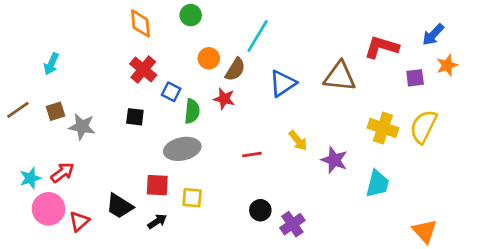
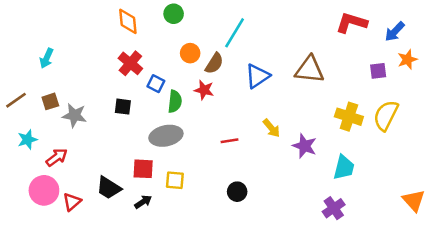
red L-shape: (382, 47) -> (352, 23), moved
cyan star: (30, 178) -> (27, 140), moved
purple cross: (292, 224) -> (334, 208), moved
orange triangle: (425, 231) -> (414, 201), moved

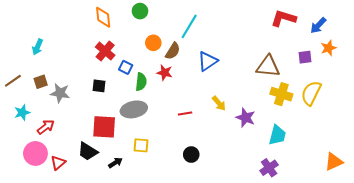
brown triangle: (310, 70) -> (268, 66), moved
red square: (143, 169) -> (104, 127), moved, size x1.4
orange triangle: (414, 201) -> (334, 162), turned 48

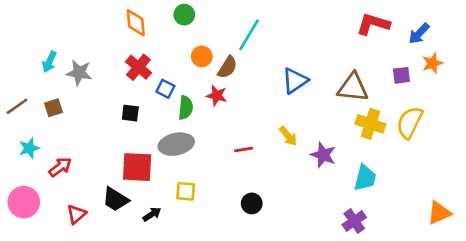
blue triangle: (208, 61) -> (295, 81), moved
gray star: (60, 93) -> (79, 73), moved
pink circle: (35, 153) -> (24, 202), moved

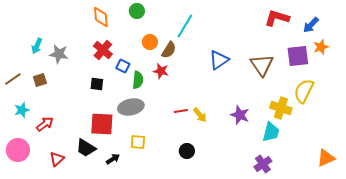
purple square: (401, 75) -> (298, 56), size x1.6
brown triangle: (353, 87) -> (262, 65), turned 50
yellow cross: (370, 124) -> (281, 108), moved
yellow arrow: (288, 136) -> (200, 115), moved

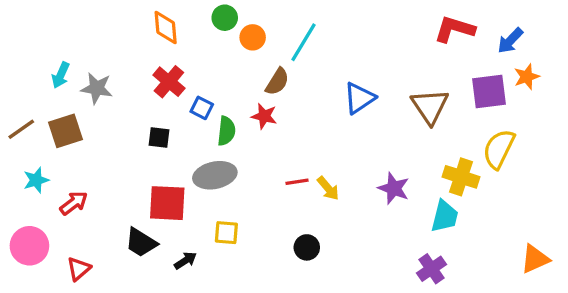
orange circle: (150, 42) -> (253, 37), moved
brown square: (40, 80) -> (66, 131), size x1.5
red triangle: (57, 159) -> (79, 269), moved

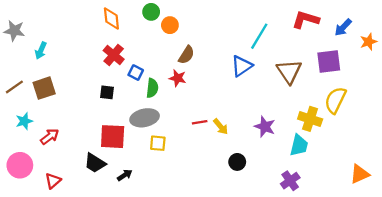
cyan line: (303, 42) -> (259, 36), moved
orange star: (527, 77) -> (368, 42), moved
gray star: (97, 88) -> (14, 31), moved
yellow square: (226, 233) -> (158, 143), moved
black circle: (307, 247) -> (237, 162), moved

